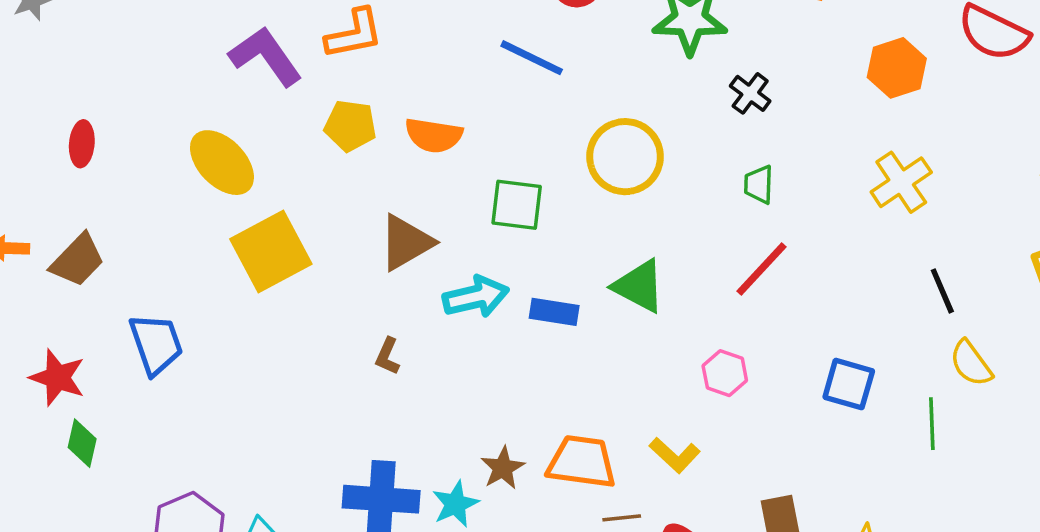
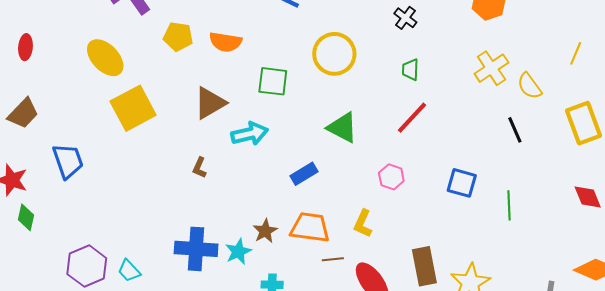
blue rectangle: (554, 312) -> (304, 174), moved, turned -40
yellow semicircle: (971, 363) -> (529, 86), moved
yellow L-shape: (675, 455) -> (363, 224), turned 72

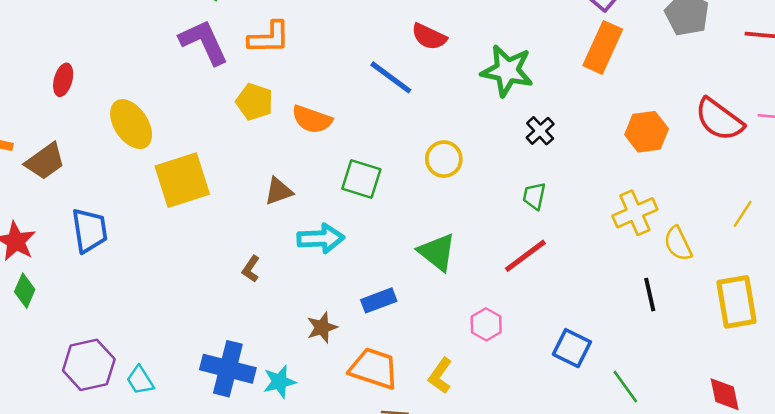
yellow circle: (334, 54) -> (444, 159), size x0.7
yellow ellipse: (105, 58) -> (131, 124), moved
brown triangle: (210, 103) -> (279, 191), size x0.7
green line: (509, 205) -> (625, 387), turned -44
brown star: (265, 231) -> (322, 327), moved

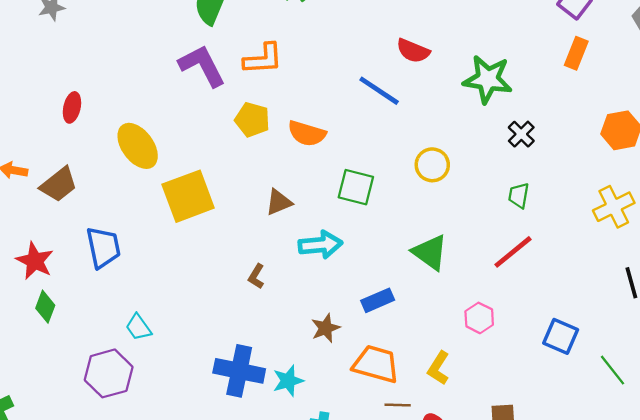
orange rectangle: (603, 47) -> (576, 53), size x0.7
cyan trapezoid: (140, 380) -> (138, 327), moved

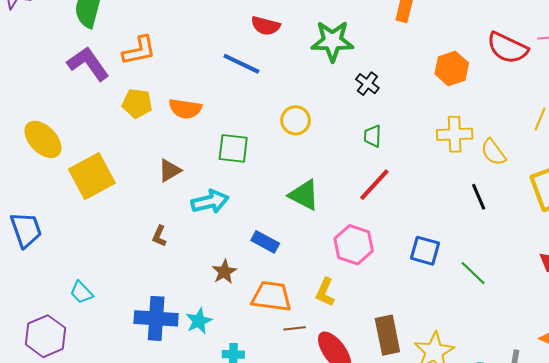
yellow cross: (614, 207) -> (455, 134), turned 32
blue rectangle: (378, 300) -> (265, 242), turned 60
pink hexagon: (479, 318) -> (354, 245), size x1.5
cyan trapezoid: (138, 327) -> (81, 292), moved

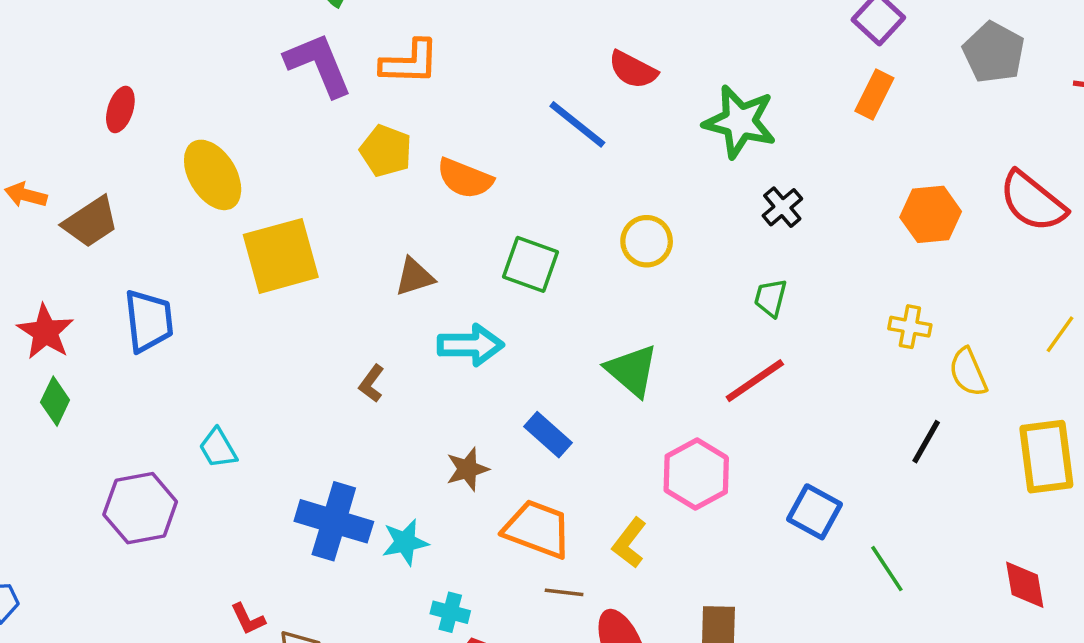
yellow cross: (455, 134) -> (910, 327), size x0.7
black line: (479, 197) -> (926, 442), turned 40

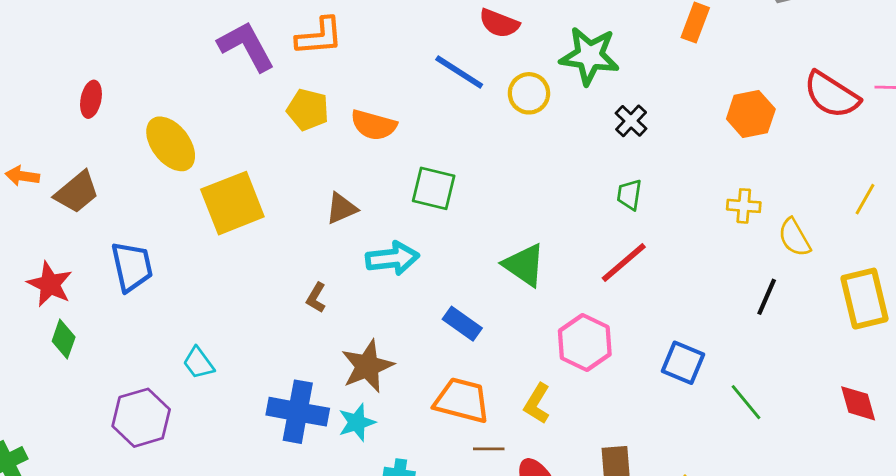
yellow circle: (647, 241) -> (529, 93), moved
brown star: (467, 469) -> (367, 366), moved, size x1.5

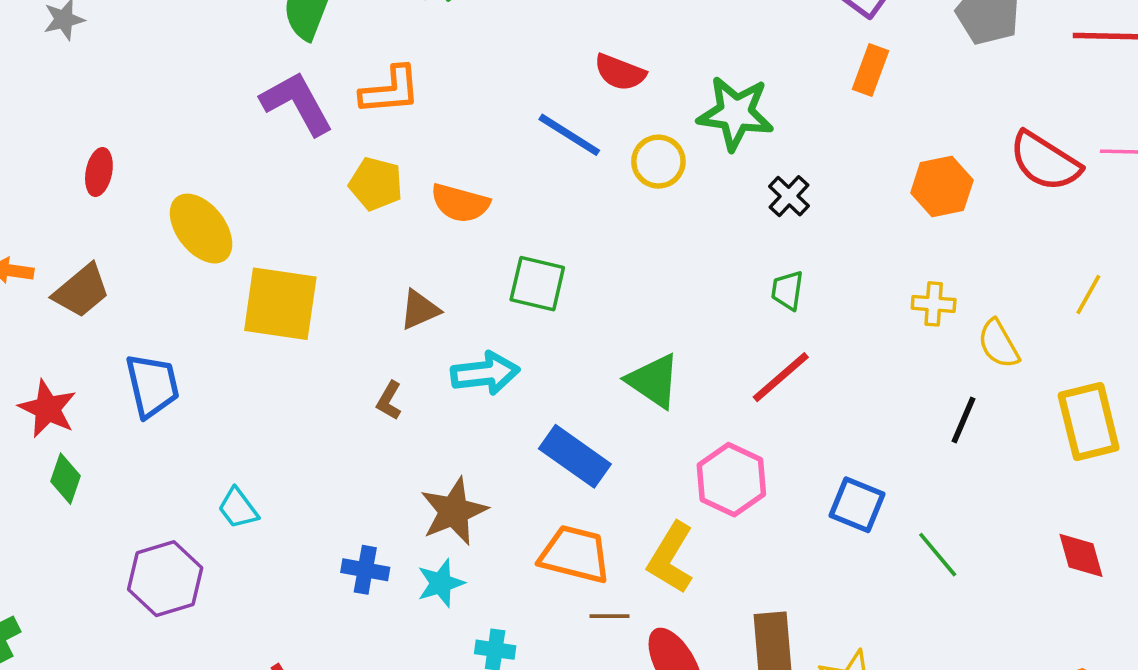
yellow square: (232, 203) -> (280, 304), turned 30
brown L-shape: (316, 298) -> (389, 401), moved
blue rectangle: (462, 324) -> (575, 456), size x1.4
yellow L-shape: (537, 404) -> (671, 558), size x1.4
blue cross: (298, 412) -> (365, 570), size x0.6

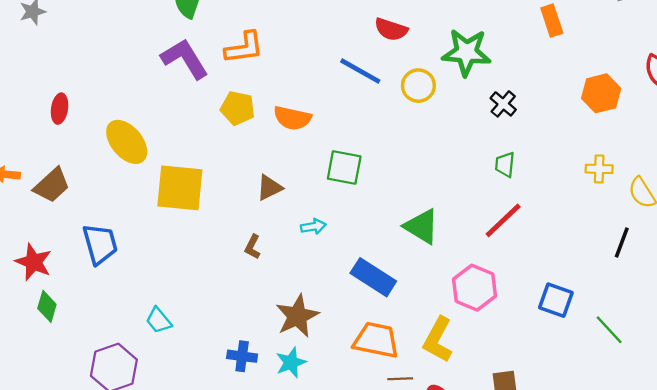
orange rectangle: (870, 70) -> (552, 21), turned -36
cyan arrow: (485, 373) -> (313, 227), size x0.6

